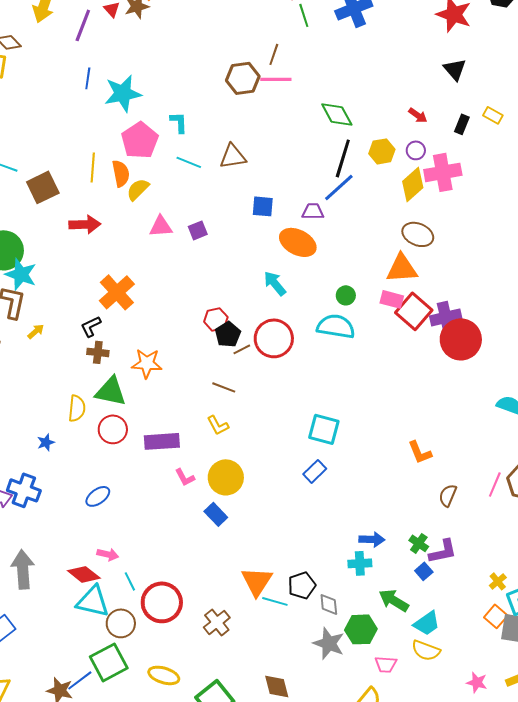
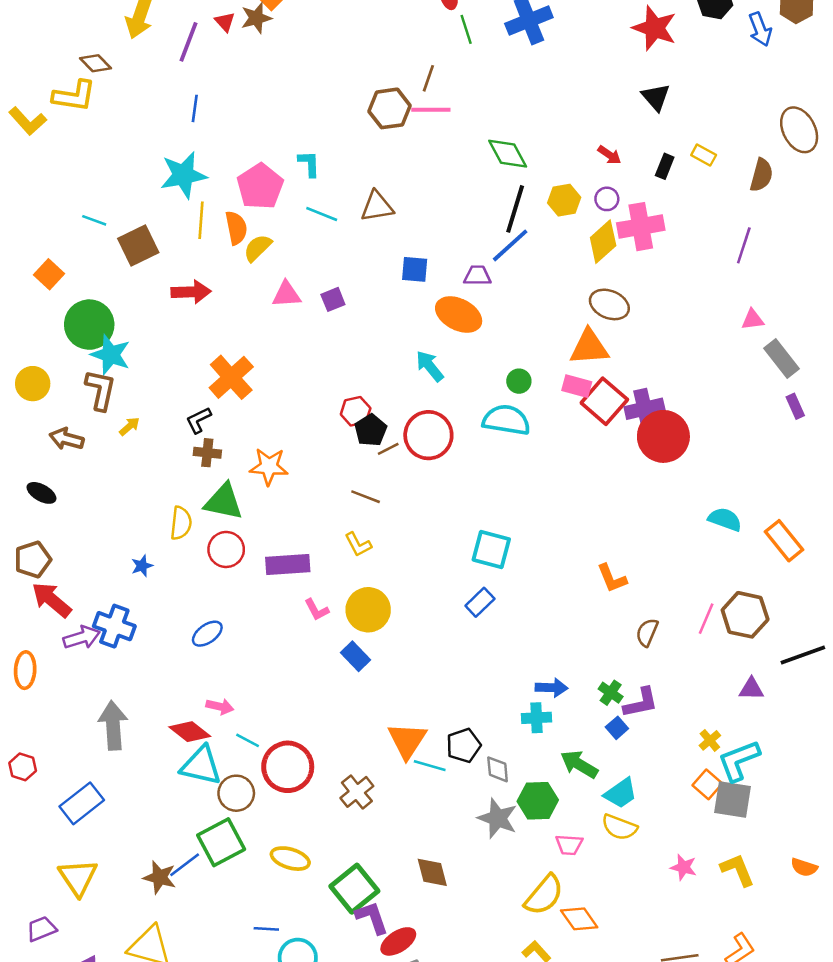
cyan star: (123, 93) -> (183, 175), moved
cyan line: (130, 581) -> (248, 740), turned -36

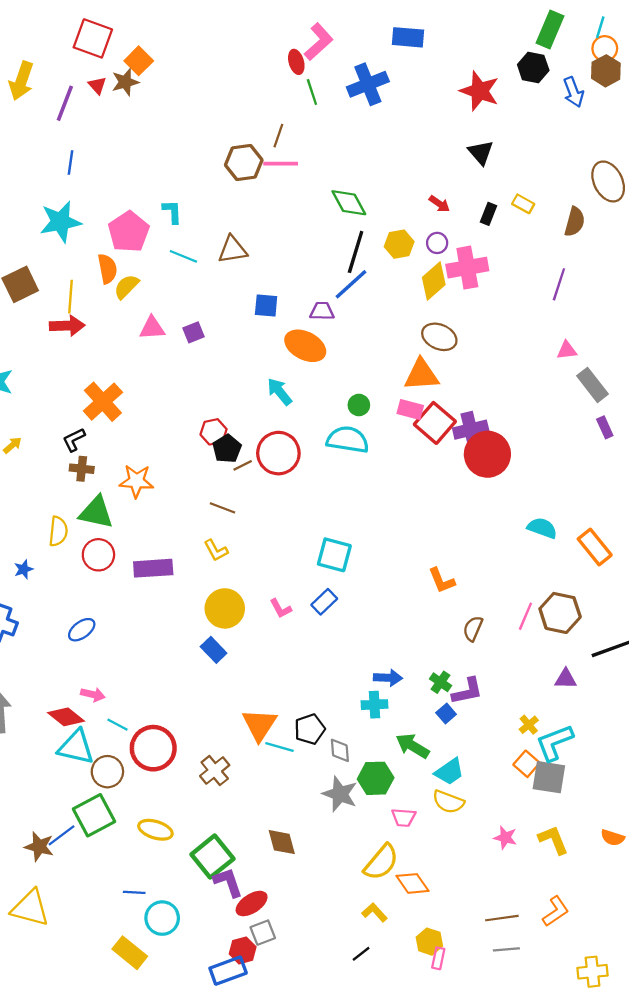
yellow line: (201, 220) -> (71, 297), moved
pink L-shape: (317, 610) -> (281, 608), moved

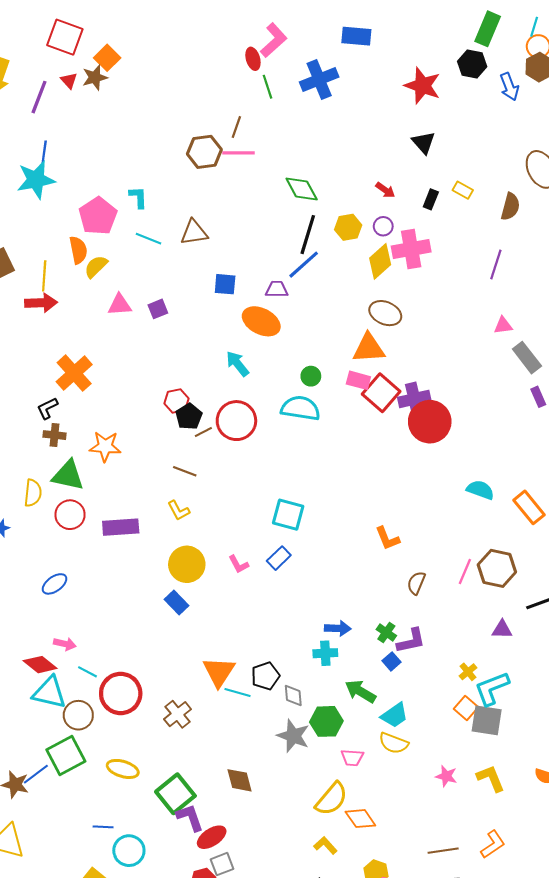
cyan star: (60, 222) -> (36, 180), moved

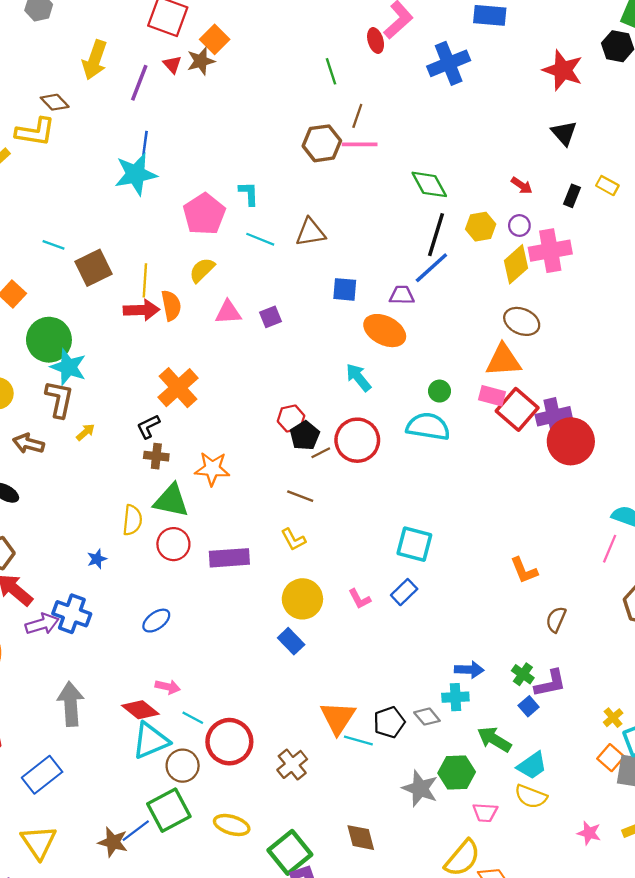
green line: (267, 87) -> (331, 71), moved
orange semicircle: (78, 250) -> (171, 305), moved
pink line: (465, 572) -> (610, 549), moved
cyan triangle: (49, 692) -> (151, 740), turned -36
gray diamond: (293, 696) -> (427, 717), moved, turned -35

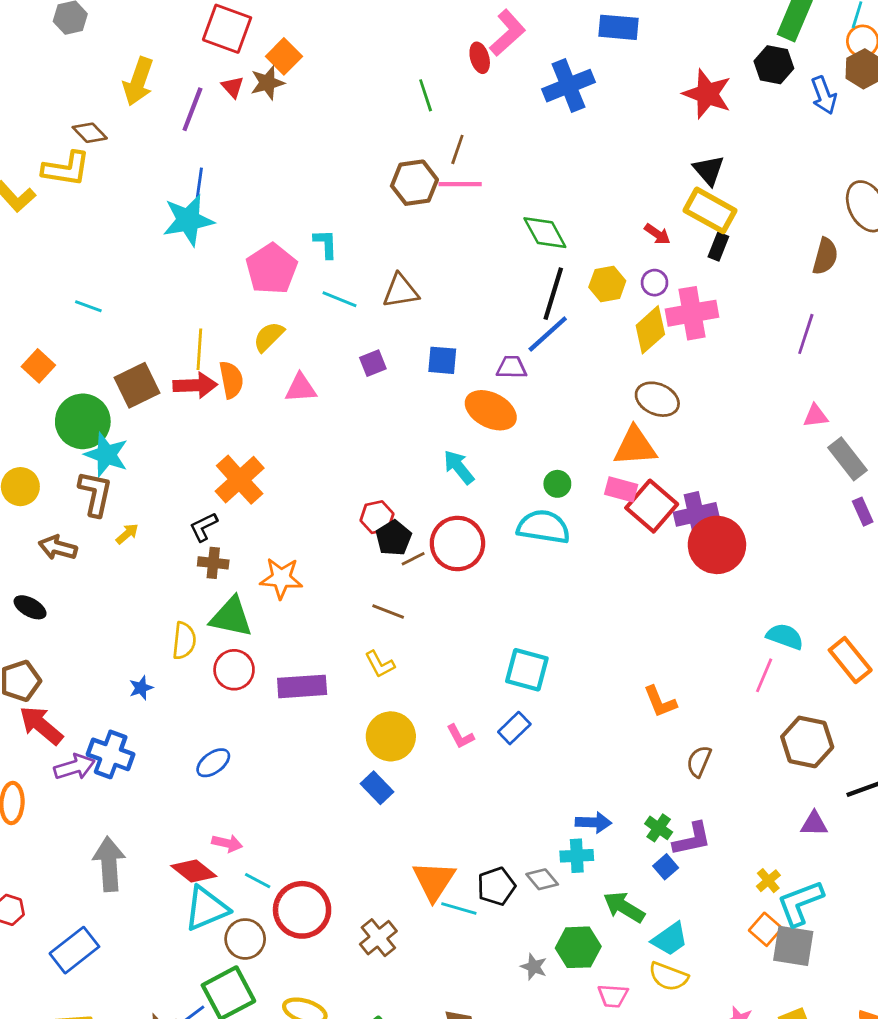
yellow rectangle: (607, 186) -> (710, 210), moved, size x1.8
brown square: (93, 268) -> (137, 385), moved
purple square: (270, 317) -> (373, 363), moved
gray star: (420, 788) -> (534, 967), size x0.6

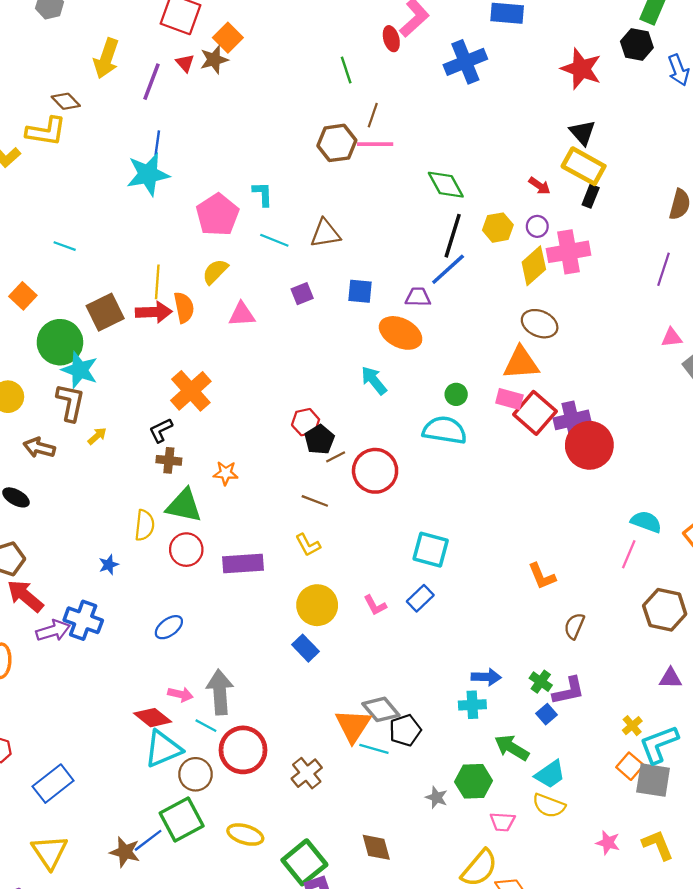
red circle: (457, 543) -> (375, 471), moved
orange star: (281, 578) -> (226, 473), size x0.7
gray arrow: (109, 864) -> (220, 692), moved
gray diamond: (542, 879) -> (381, 709), moved, size x1.4

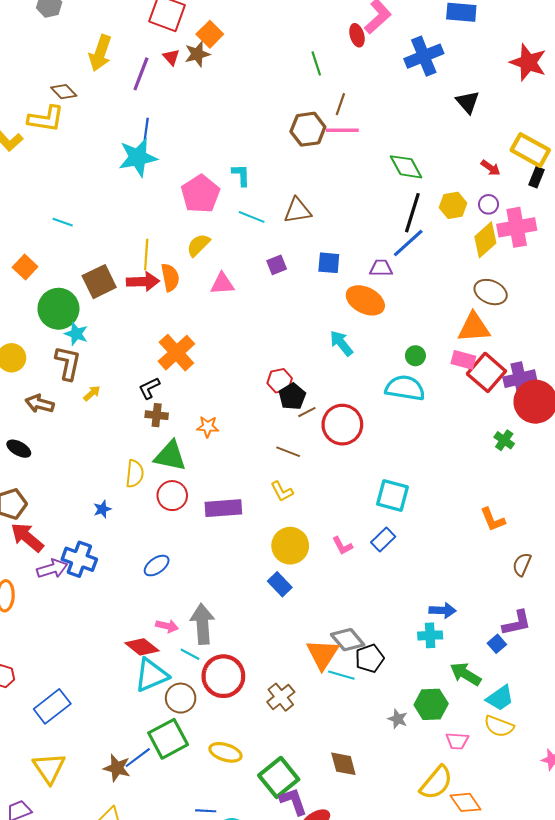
black triangle: (582, 133) -> (468, 102), moved
cyan star: (80, 370) -> (76, 334), size x0.7
green cross: (541, 682) -> (504, 440), moved

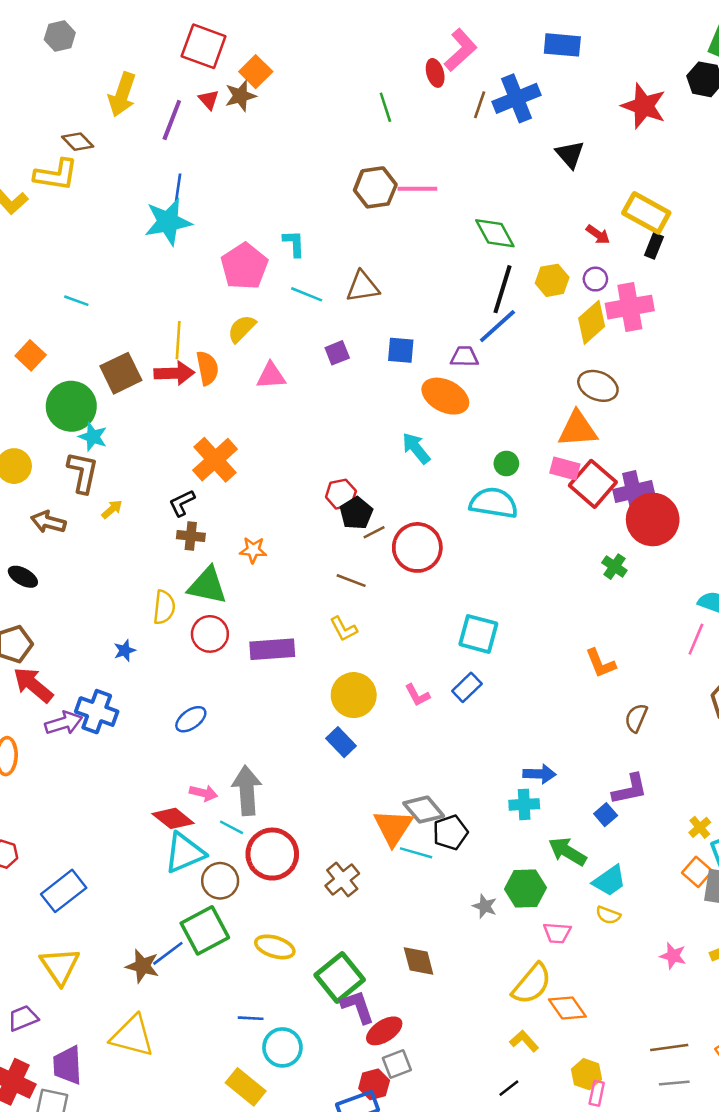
brown line: (340, 104) -> (480, 105), moved
yellow semicircle: (499, 726) -> (608, 915), size x0.7

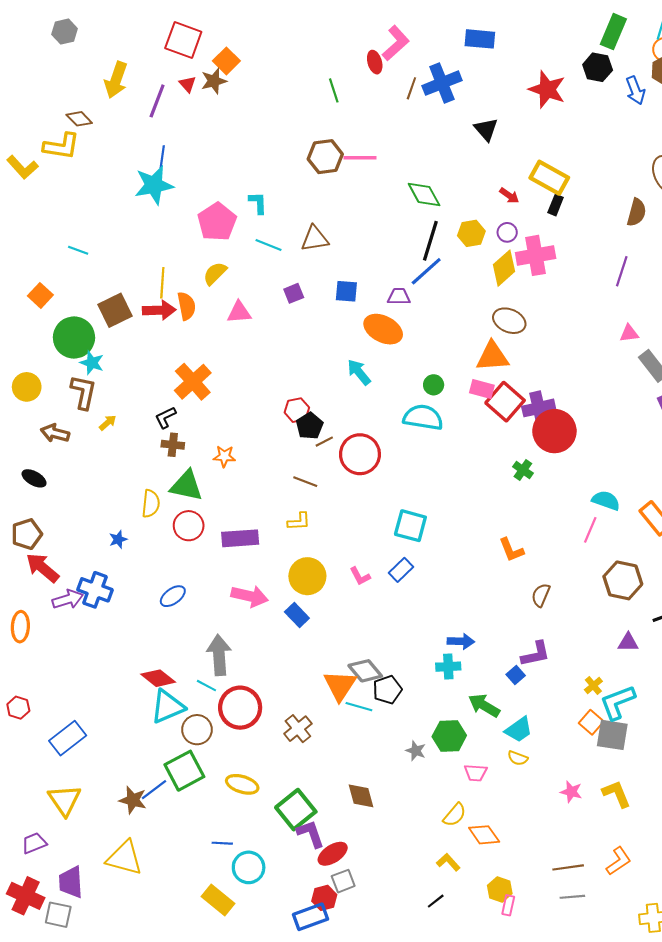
yellow L-shape: (344, 629) -> (299, 521), turned -65
pink arrow: (204, 793) -> (250, 596), moved, size x1.6
yellow semicircle: (532, 984) -> (455, 815), size x0.7

